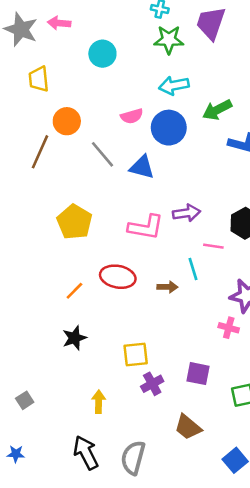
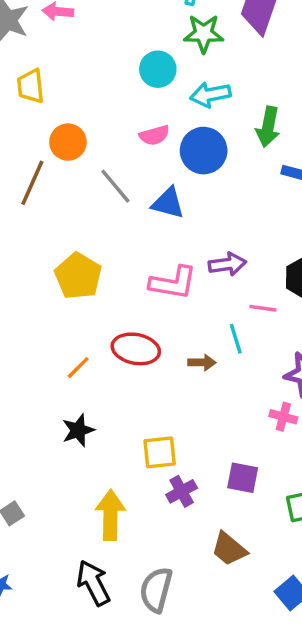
cyan circle: (102, 54) -> (158, 69), moved
green arrow: (217, 110) -> (268, 127), turned -52
yellow arrow: (99, 402) -> (110, 515), size x1.6

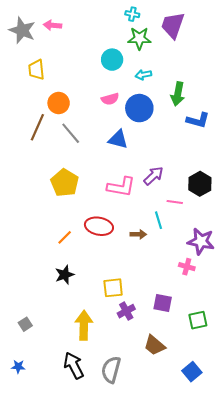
cyan arrow: (210, 95) -> (143, 75), size x0.7
gray line: (115, 186) -> (71, 133), moved
purple arrow: (227, 264) -> (154, 176), turned -35

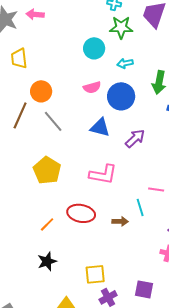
purple arrow: (154, 176) -> (135, 138), moved

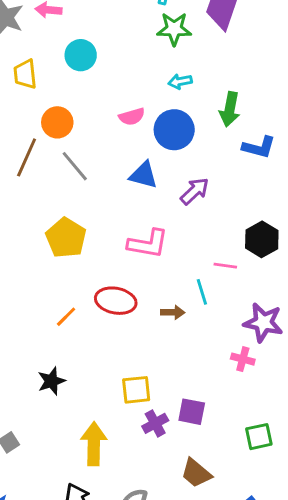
cyan circle: (94, 48) -> (81, 55), moved
black star: (47, 261) -> (51, 381), moved
purple square: (144, 289) -> (192, 412), moved

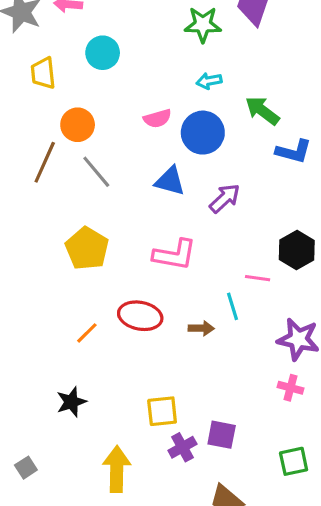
green arrow: (230, 109) -> (262, 111), turned 116
pink cross: (243, 359) -> (290, 388), moved

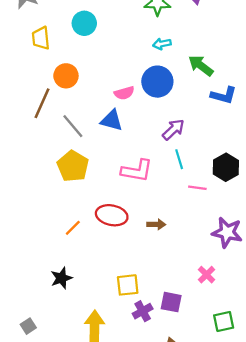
pink semicircle: (157, 118) -> (124, 93), moved
gray line: (96, 172) -> (73, 126), moved
blue triangle: (170, 181) -> (112, 120), moved
cyan line: (233, 306) -> (179, 159), moved
pink cross: (290, 388) -> (207, 275), moved, turned 30

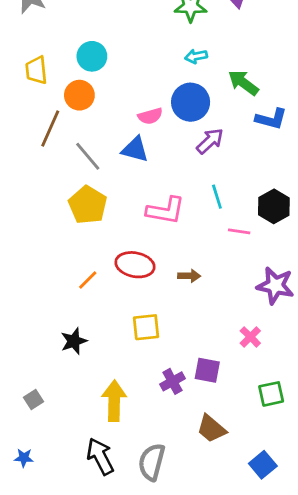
cyan circle: (84, 23) -> (92, 56), moved
yellow trapezoid: (41, 38) -> (36, 70), moved
purple arrow: (173, 130) -> (210, 141), moved
yellow square: (128, 285) -> (146, 327), moved

